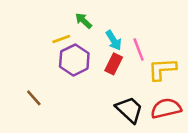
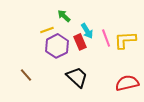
red rectangle: (114, 64) -> (80, 42), moved, turned -49
yellow L-shape: (162, 69) -> (125, 40), moved
black trapezoid: (129, 110) -> (77, 77), moved

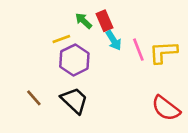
red rectangle: (80, 42) -> (104, 21), moved
black trapezoid: (77, 77) -> (74, 100), moved
red semicircle: (127, 83) -> (166, 108), turned -130

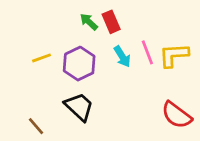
yellow line: (61, 39) -> (42, 58), moved
cyan arrow: (114, 40) -> (122, 57), moved
brown line: (34, 98) -> (36, 126), moved

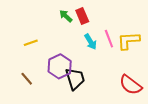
purple hexagon: (79, 64) -> (60, 66), moved
black trapezoid: (79, 107) -> (75, 79), moved, turned 30
brown line: (36, 126) -> (27, 79), moved

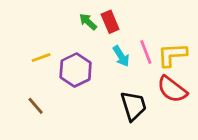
purple hexagon: (60, 66) -> (76, 70), moved
black trapezoid: (75, 79) -> (133, 106), moved
red semicircle: (131, 85) -> (172, 89), moved

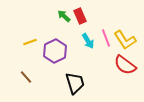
yellow L-shape: (172, 55) -> (125, 40), turned -120
black trapezoid: (133, 106) -> (75, 83), moved

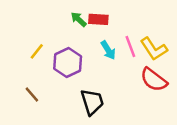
red rectangle: (80, 16) -> (98, 19), turned -63
yellow line: (30, 42) -> (37, 51), turned -32

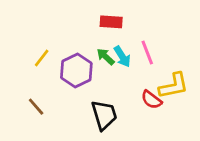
green arrow: (79, 19) -> (106, 57), moved
yellow L-shape: (154, 49) -> (174, 86), moved, turned -68
red semicircle: (154, 80) -> (151, 100), moved, size x0.7

